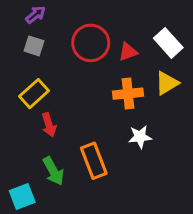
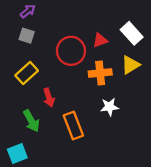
red circle: (91, 43) -> (71, 51), moved
red arrow: (49, 125) -> (49, 98), moved
green arrow: (53, 171) -> (31, 121), moved

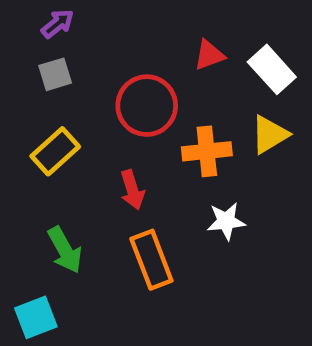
gray square: (27, 36) -> (55, 74), turned -35
red triangle: (100, 40) -> (209, 55), moved
red arrow: (49, 98) -> (132, 190), moved

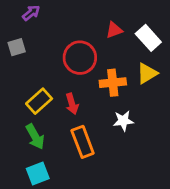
gray square: (55, 74) -> (17, 47), moved
yellow rectangle: (55, 151) -> (39, 101), moved
cyan square: (36, 317) -> (38, 173), moved

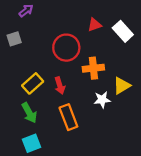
yellow triangle: (147, 73) -> (122, 86), moved

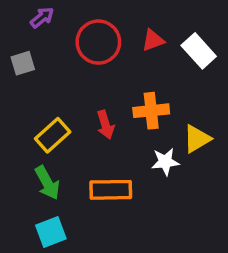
red circle: (66, 48) -> (98, 42), moved
red arrow: (60, 86) -> (105, 125), moved
orange rectangle: (68, 117) -> (111, 190), turned -70

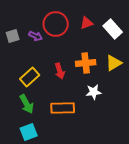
purple arrow: (42, 17) -> (36, 36), moved, turned 64
yellow triangle: (197, 139) -> (114, 63), moved

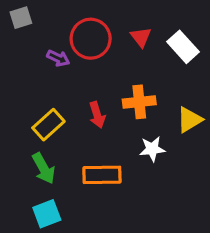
red triangle: (87, 23) -> (141, 37), turned -48
gray square: (13, 36) -> (21, 18), moved
yellow triangle: (114, 63) -> (189, 120), moved

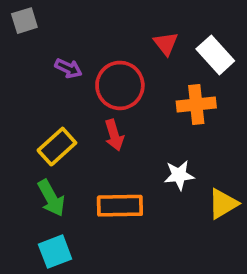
red circle: (91, 39) -> (120, 85), moved
orange cross: (139, 102) -> (196, 105), moved
yellow triangle: (189, 120) -> (223, 204), moved

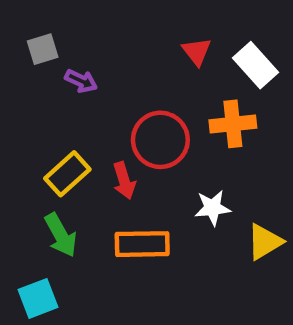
gray square: (24, 21) -> (43, 49), moved
red circle: (120, 85) -> (160, 140), moved
red arrow: (114, 135) -> (124, 181), moved
cyan square: (55, 252) -> (38, 298), moved

